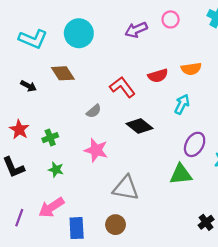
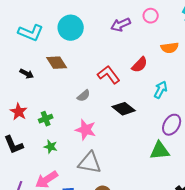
orange semicircle: (191, 69) -> (170, 48), moved
red semicircle: (158, 76) -> (140, 65), turned -30
gray triangle: (126, 188) -> (90, 163), moved

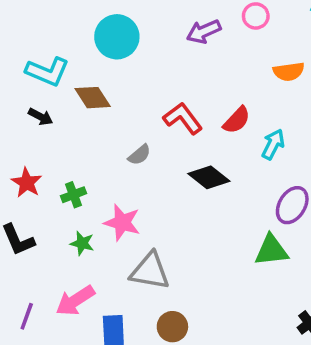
cyan L-shape: (31, 33) -> (47, 72), moved
red semicircle: (140, 65) -> (237, 120), moved
pink star: (86, 130) -> (122, 223), moved

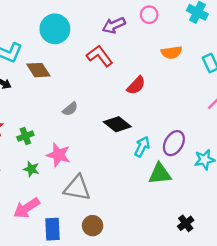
red L-shape: (183, 118) -> (100, 56), moved
cyan arrow: (273, 144) -> (142, 147), moved

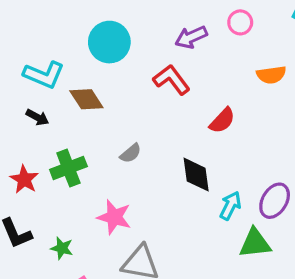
black diamond: (117, 124) -> (196, 175), turned 44
green cross: (25, 136) -> (68, 168), moved, size x1.5
green star: (31, 169) -> (62, 248), moved

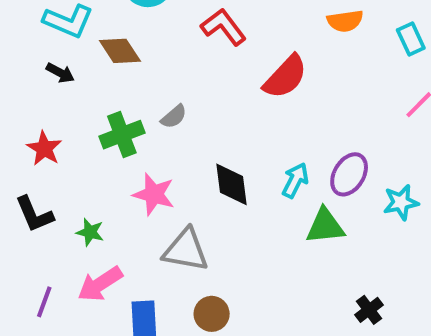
red semicircle: (222, 121) -> (285, 77), size x1.4
green cross: (68, 168) -> (122, 135), moved
black diamond: (196, 175) -> (232, 184), moved

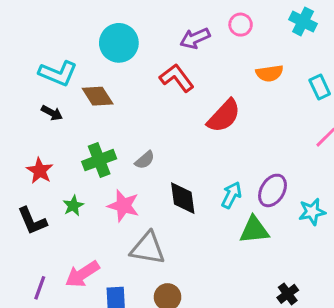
gray semicircle: (174, 117) -> (145, 160), moved
green star: (90, 232) -> (73, 206), moved, turned 30

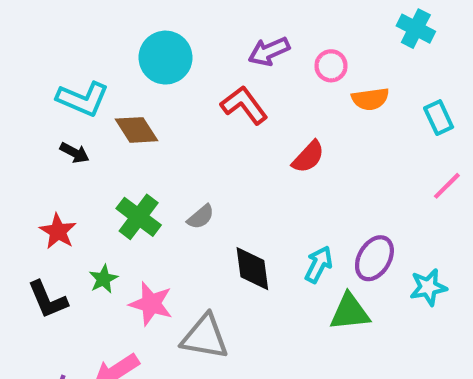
pink circle: (241, 25) -> (331, 66), moved
red semicircle: (224, 116) -> (308, 157), size x0.7
green cross: (99, 160) -> (139, 217), turned -32
pink star: (123, 206) -> (151, 304), moved

